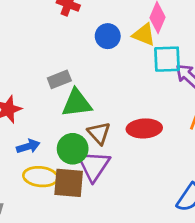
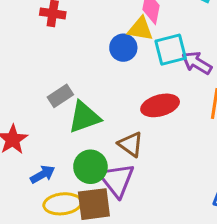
blue circle: (108, 36) -> (123, 48), moved
red ellipse: (144, 128) -> (160, 105), moved
brown triangle: (99, 133) -> (131, 144), moved

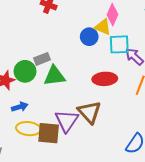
brown triangle: (131, 144) -> (89, 112), moved, size x1.4
green circle: (90, 167) -> (25, 71), moved

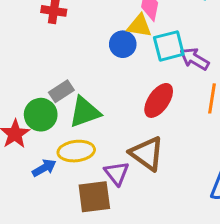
red ellipse: (105, 79) -> (159, 100), turned -40
purple triangle: (67, 121) -> (117, 173), size x0.7
yellow ellipse: (28, 129) -> (76, 151), moved

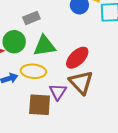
gray rectangle: (61, 91) -> (31, 18), moved
red ellipse: (159, 100) -> (77, 58), moved

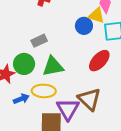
red ellipse: (77, 58) -> (99, 61), moved
purple triangle: (58, 92) -> (68, 109), size x1.4

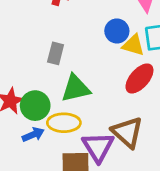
yellow triangle: (96, 15) -> (133, 45), moved
gray rectangle: (39, 41) -> (56, 53), turned -49
green circle: (24, 64) -> (35, 106), moved

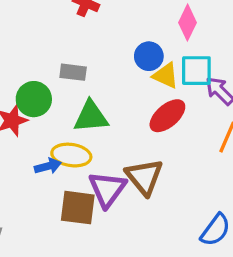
gray rectangle: (56, 53) -> (73, 72), turned 75
green circle: (35, 106) -> (34, 99), moved
blue arrow: (33, 135) -> (48, 166), moved

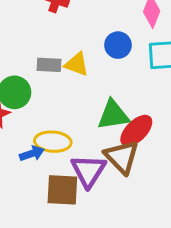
yellow triangle: (166, 76) -> (77, 64), moved
red ellipse: (167, 116) -> (136, 131), moved
green triangle: (91, 117) -> (113, 115), moved

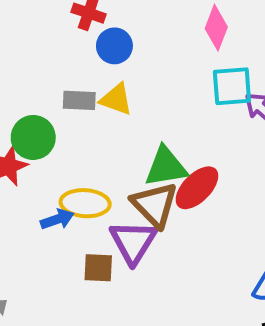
blue circle: (118, 45) -> (114, 46), moved
brown triangle: (122, 157) -> (155, 205), moved
brown square: (62, 190) -> (98, 268), size x0.7

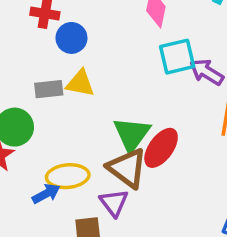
green triangle: (166, 167) -> (132, 134), turned -36
purple triangle: (133, 242) -> (114, 203), size x0.7

